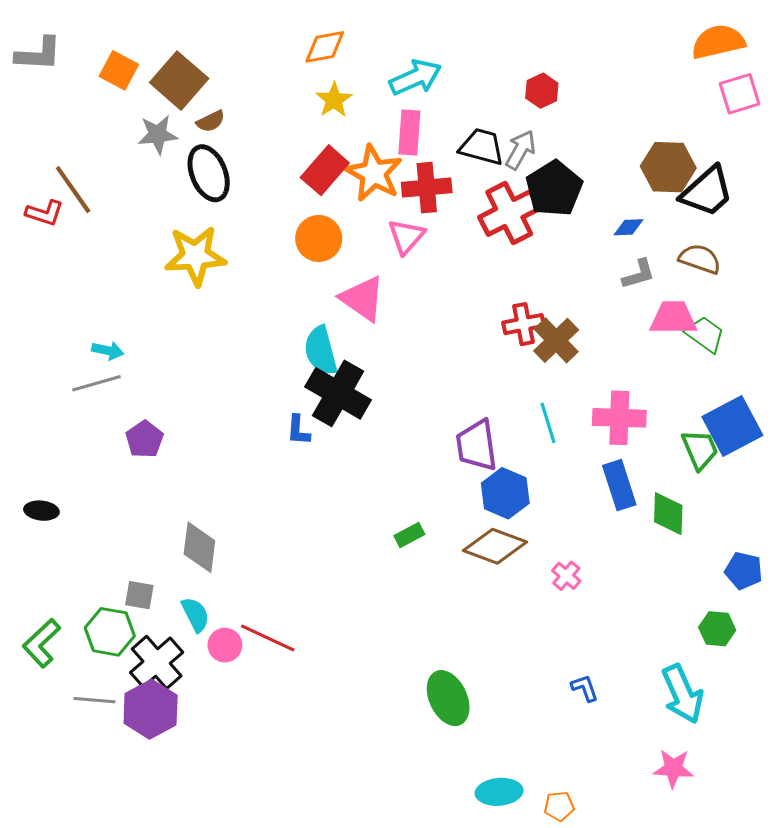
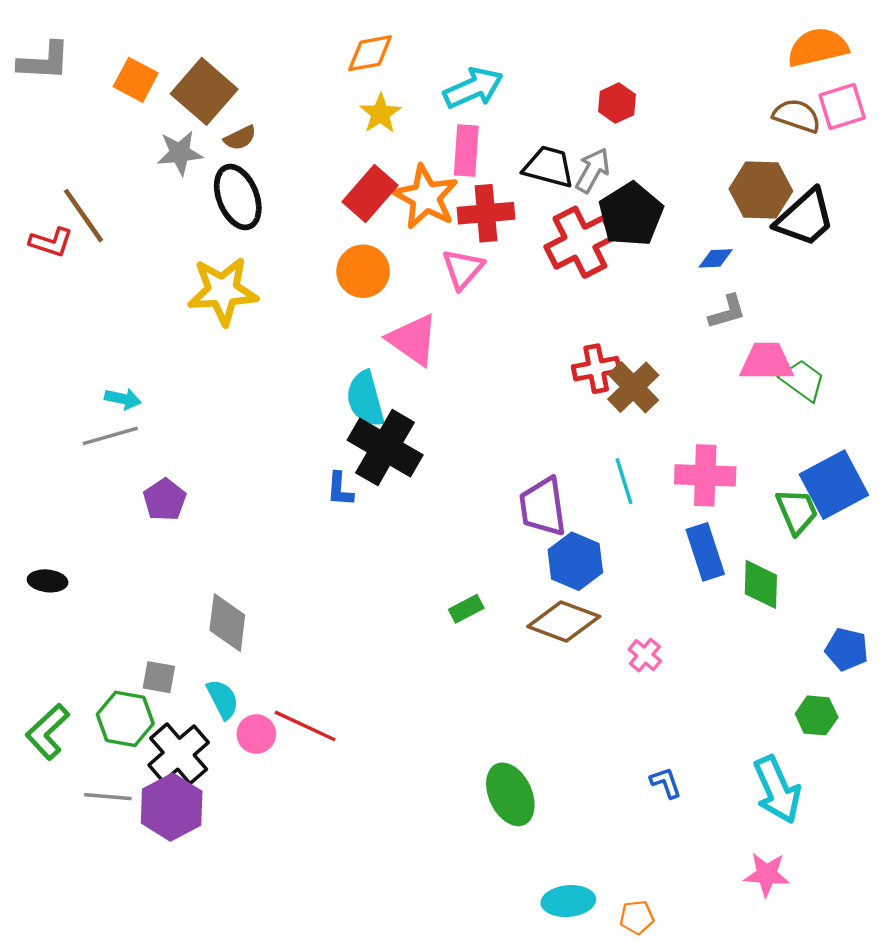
brown semicircle: (700, 259) -> (797, 116), moved

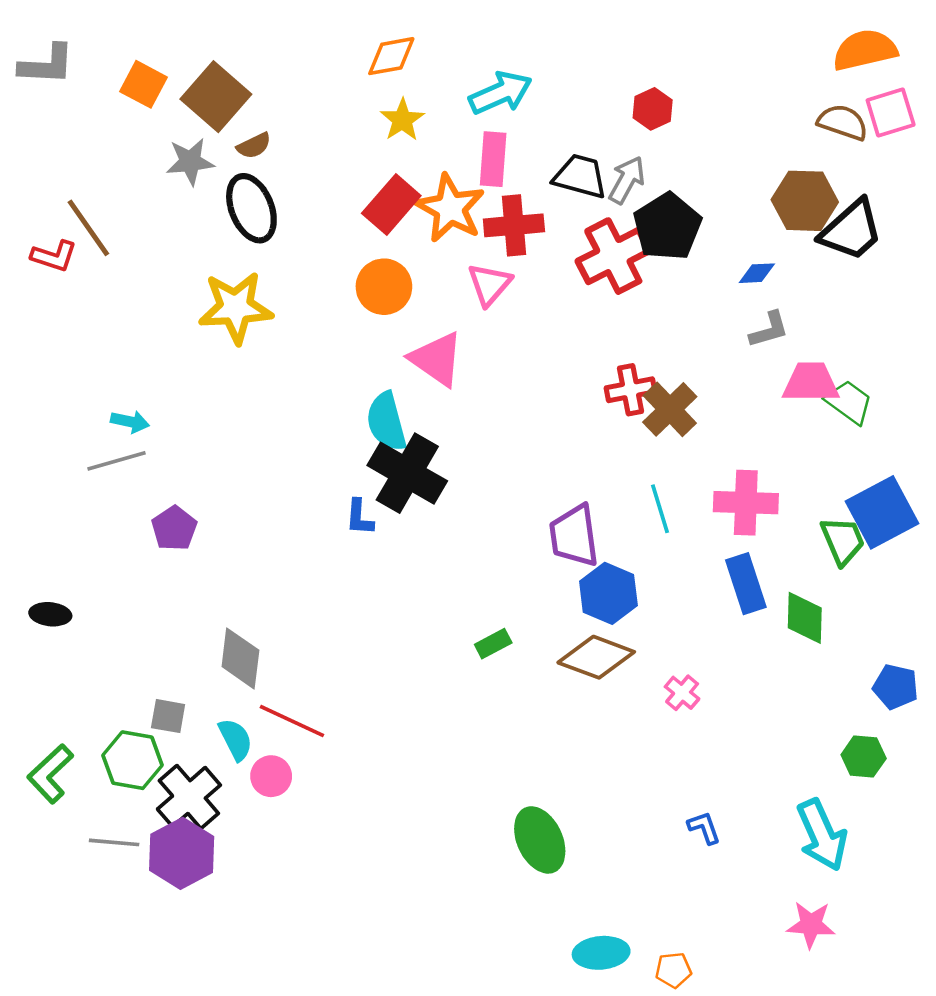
red line: (305, 726) -> (292, 721), moved

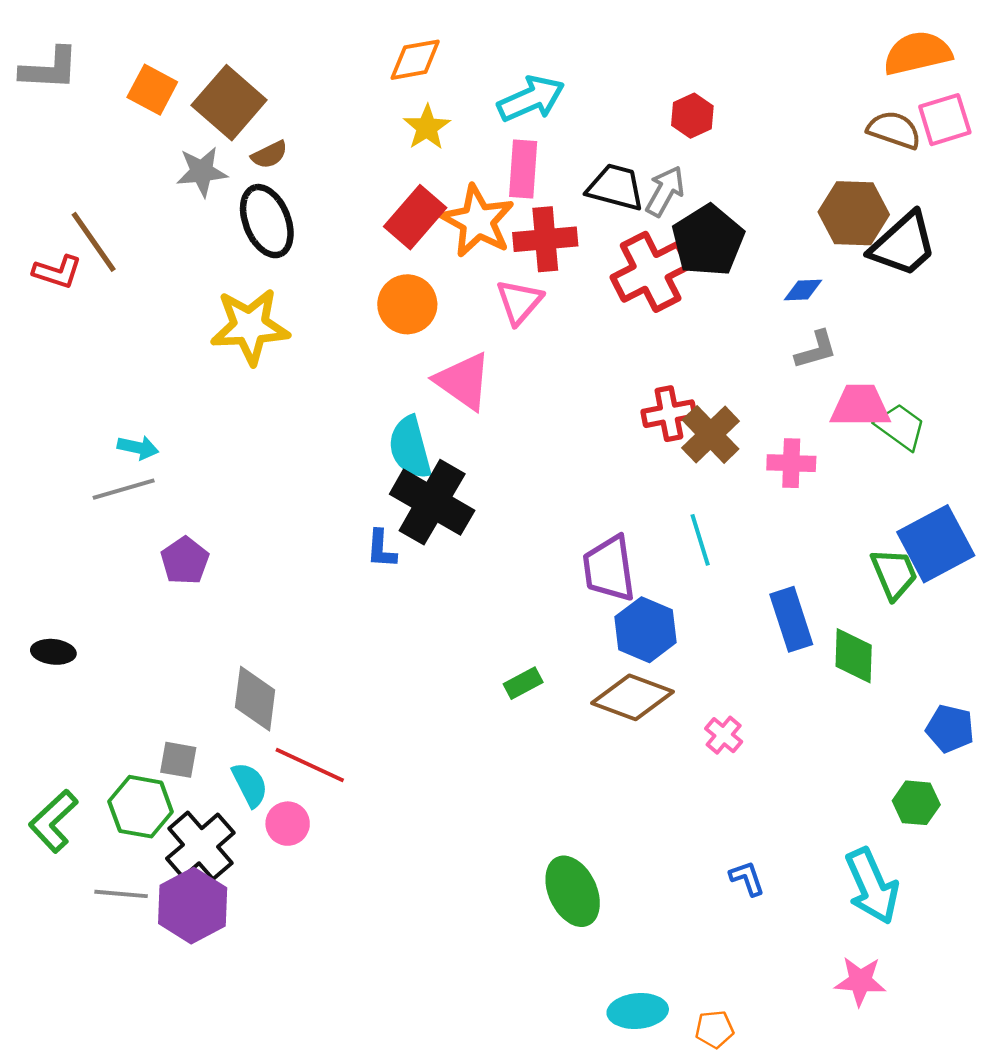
pink cross: (746, 503) -> (791, 463), moved, size x0.7

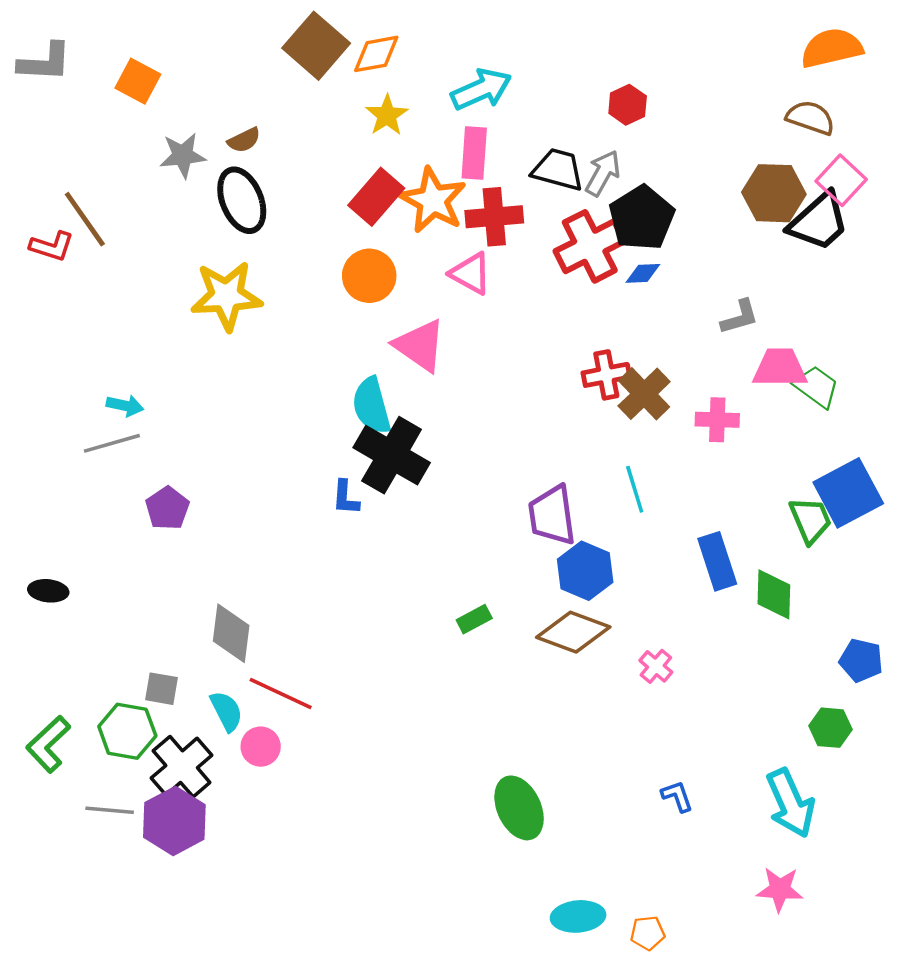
brown square: (229, 103) -> (316, 46), moved
pink square: (945, 120) -> (841, 180), moved, turned -30
blue diamond: (803, 290) -> (643, 273), moved
pink triangle: (519, 302) -> (471, 273), turned -42

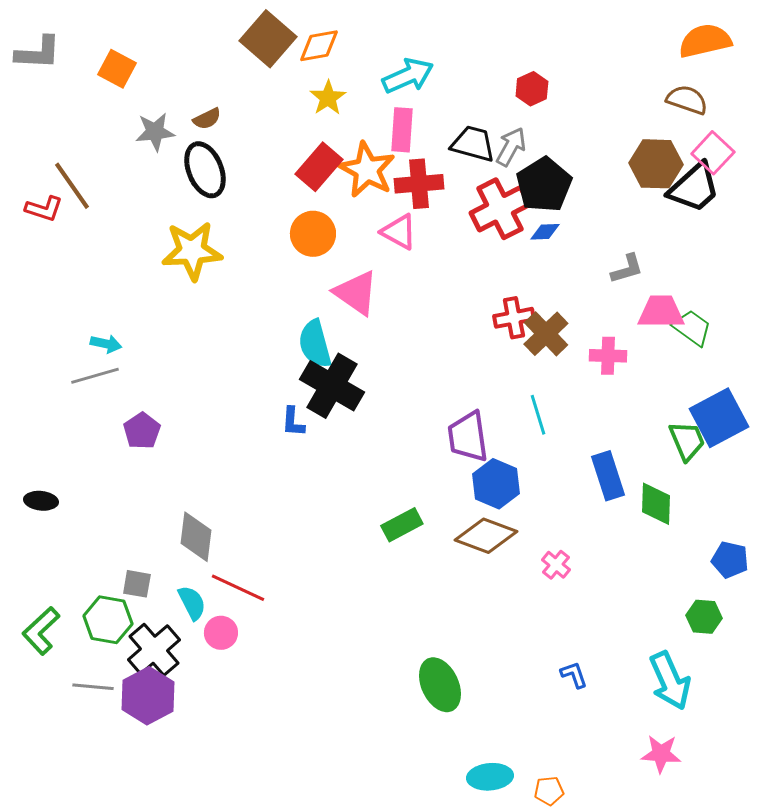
green rectangle: (474, 619) -> (402, 525), size x1.4

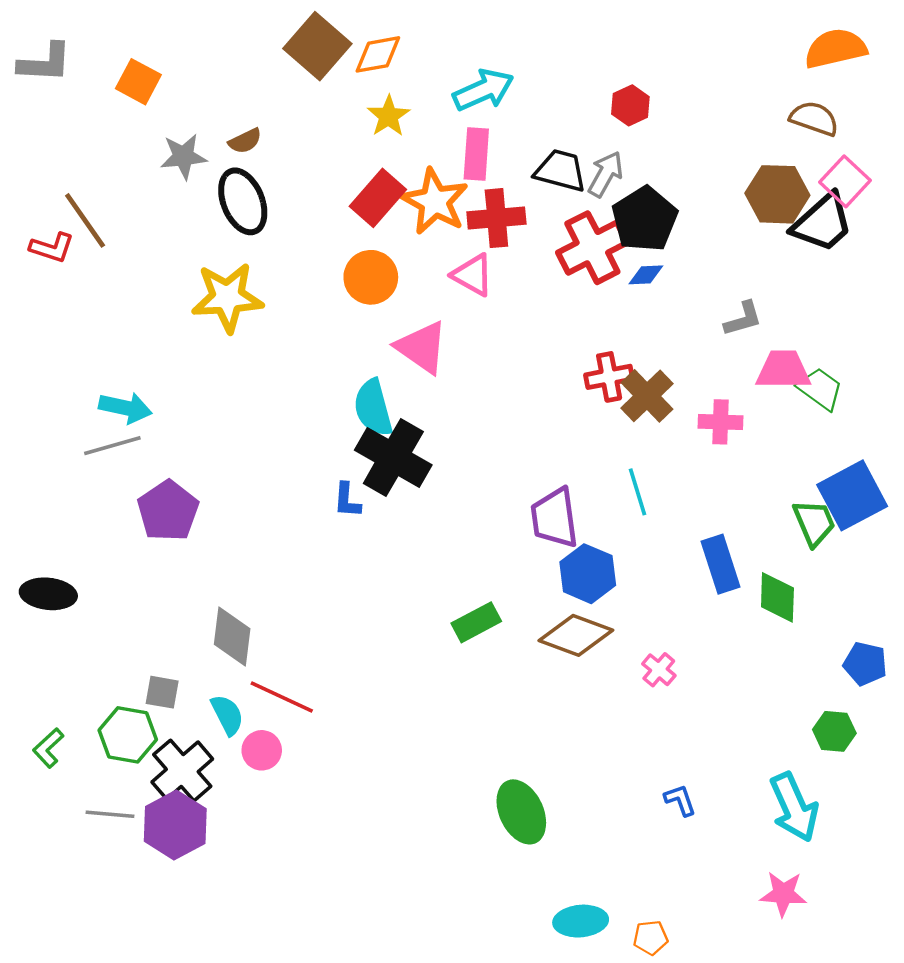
cyan arrow: (106, 344) -> (125, 408), size x1.4
purple pentagon: (142, 431) -> (168, 511), size x1.4
black ellipse: (41, 501) -> (48, 594), size x1.4
green L-shape: (41, 631) -> (48, 748), size x0.7

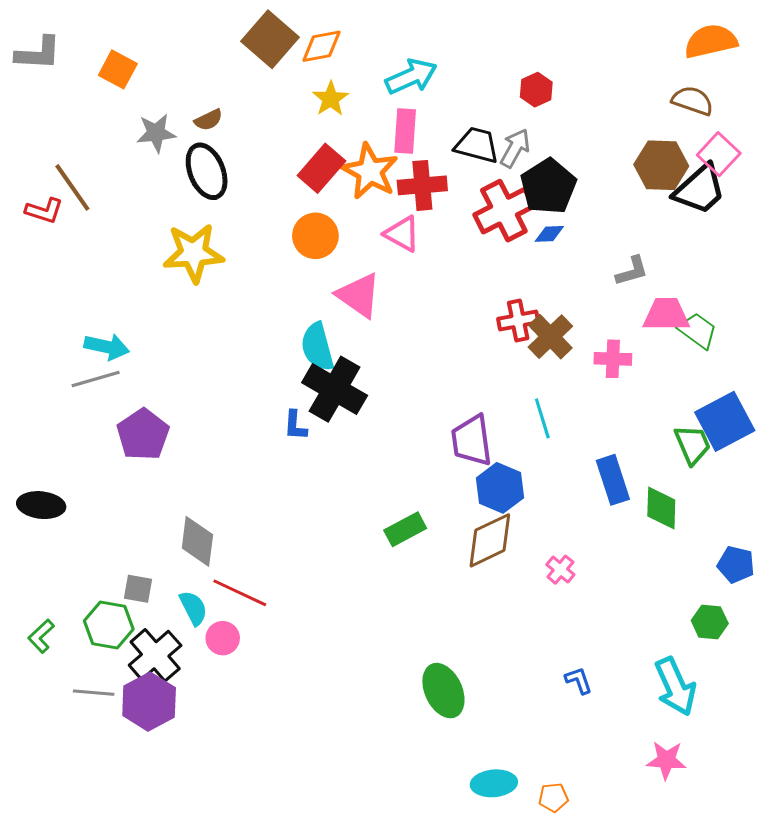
brown diamond: (576, 635) -> (490, 540), turned -46

